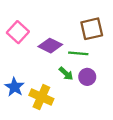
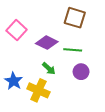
brown square: (92, 29) -> (75, 18), moved, turned 30
green arrow: (66, 74) -> (49, 69), moved

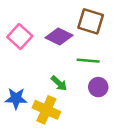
purple diamond: (47, 43) -> (59, 36), moved
blue star: (14, 81) -> (16, 98), turned -30

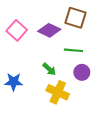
yellow cross: (46, 110) -> (58, 92), moved

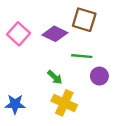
purple circle: (82, 72) -> (99, 76), moved
blue star: (14, 82) -> (15, 104), moved

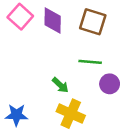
pink square: (18, 34) -> (20, 17), moved
purple diamond: (55, 34) -> (53, 20), moved, turned 65

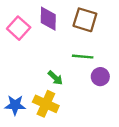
pink square: (20, 17) -> (19, 28), moved
yellow cross: (71, 114) -> (46, 104), moved

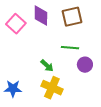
brown square: (85, 20) -> (72, 17), turned -30
yellow cross: (46, 104) -> (52, 88), moved

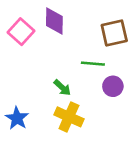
brown square: (72, 17) -> (114, 33), moved
blue star: (13, 89) -> (17, 118), turned 30

